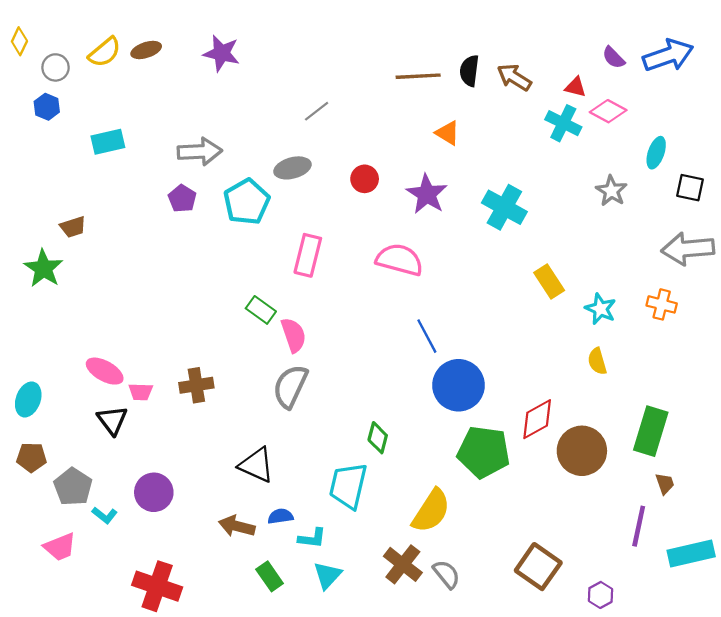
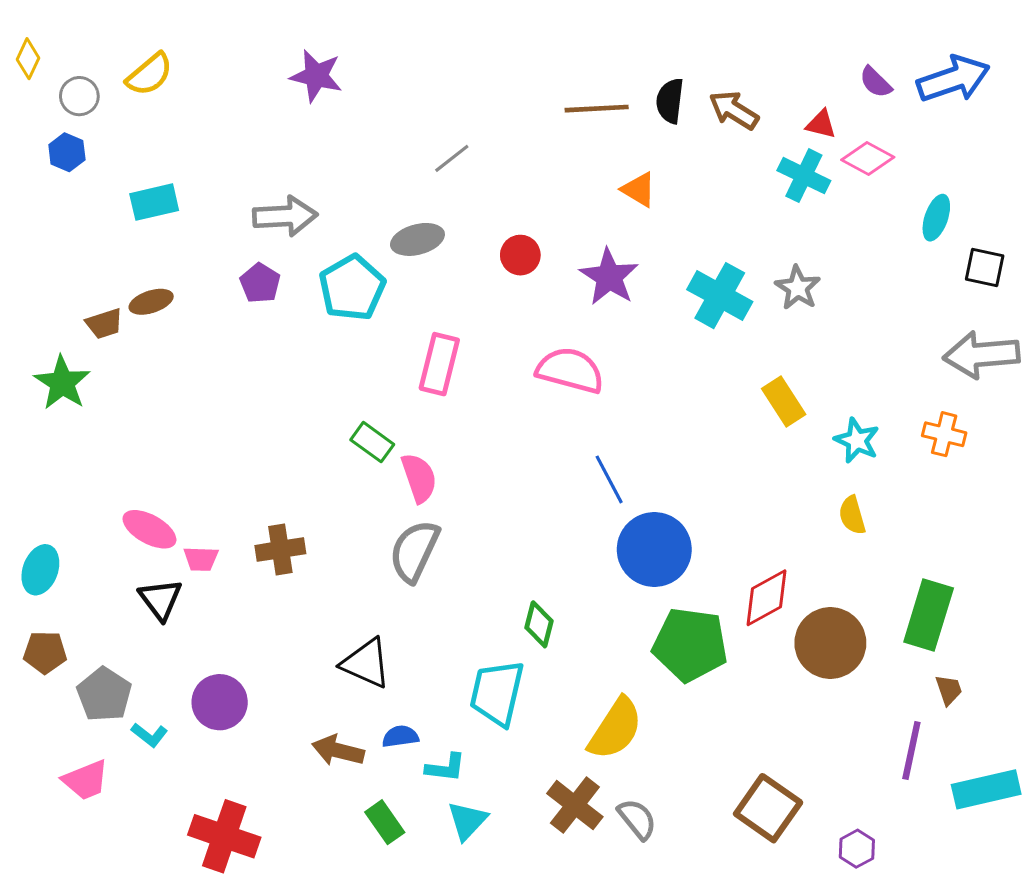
brown ellipse: (146, 50) -> (151, 302), moved
gray star: (611, 191) -> (798, 288), moved

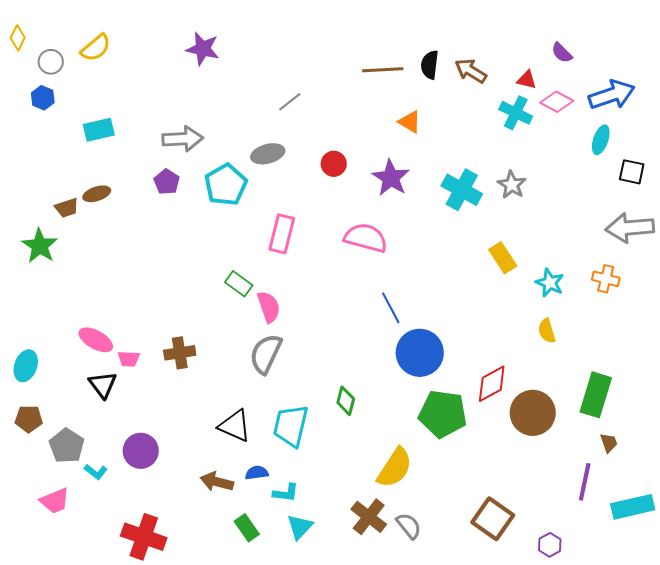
blue arrow: (953, 79) -> (612, 95), moved
cyan trapezoid: (497, 693) -> (291, 426), moved

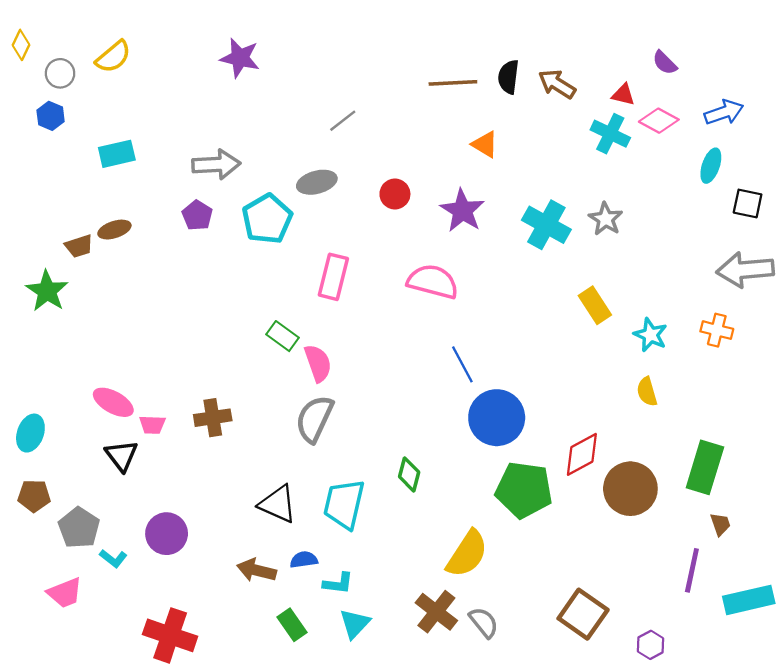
blue arrow: (612, 95) -> (724, 112), size x0.7

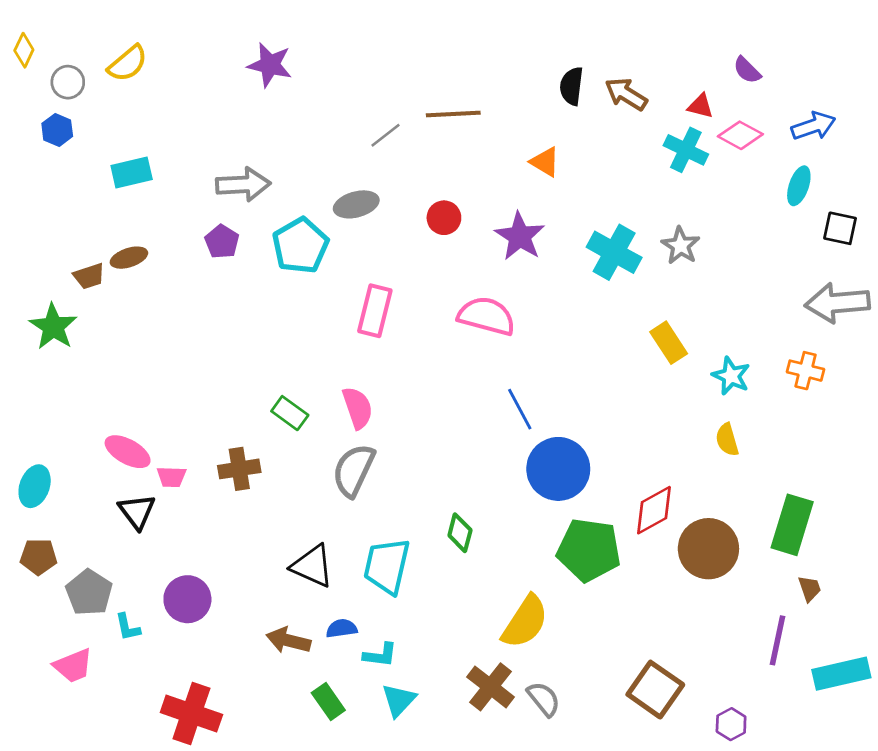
brown line: (453, 83) -> (453, 114), moved
green rectangle: (283, 336) -> (290, 413), moved
cyan L-shape: (113, 558) -> (128, 627), turned 40

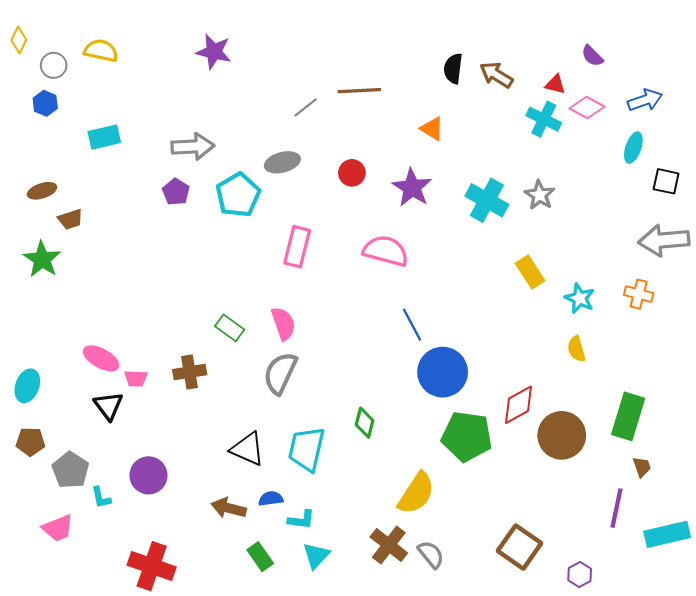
yellow semicircle: (128, 64) -> (101, 51), turned -128
brown ellipse: (129, 258) -> (42, 191), moved

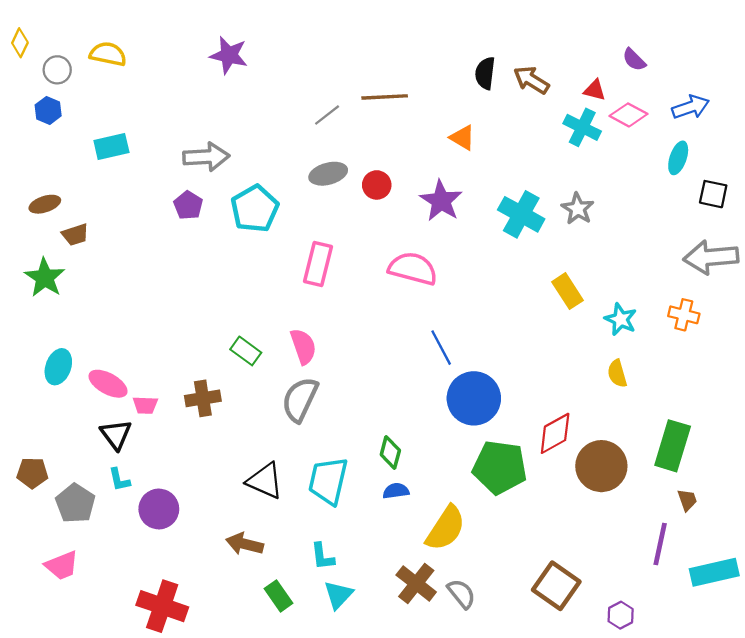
gray ellipse: (282, 162) -> (328, 174), moved
cyan ellipse: (27, 386) -> (58, 367), moved
cyan L-shape: (101, 498) -> (119, 480), moved
blue semicircle: (271, 499) -> (396, 491), moved
cyan L-shape: (301, 520) -> (323, 556), turned 76

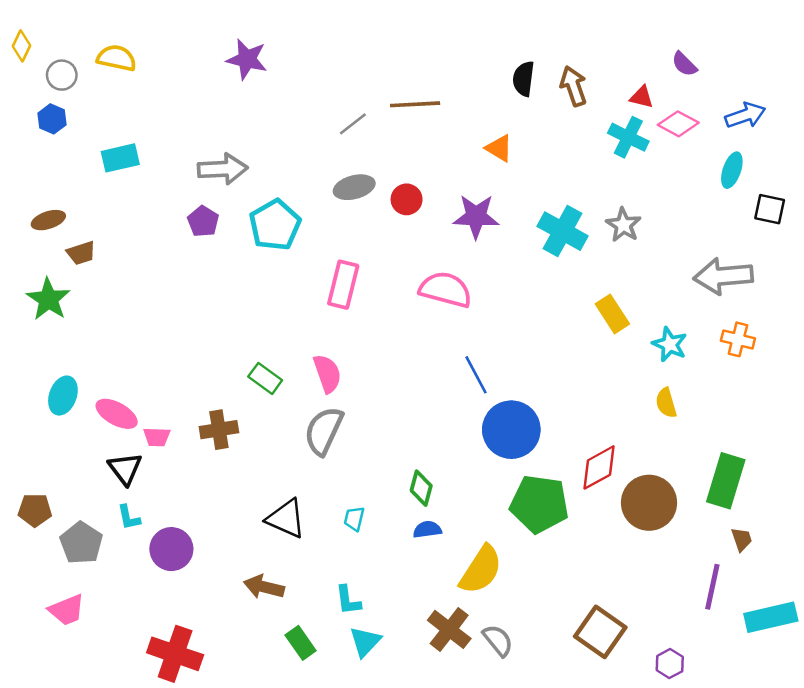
brown arrow: (531, 80) -> (573, 86), turned 39
purple star: (441, 201) -> (476, 216), turned -30
gray arrow: (711, 257) -> (723, 276), moved
cyan trapezoid: (328, 481) -> (354, 519), size x0.5

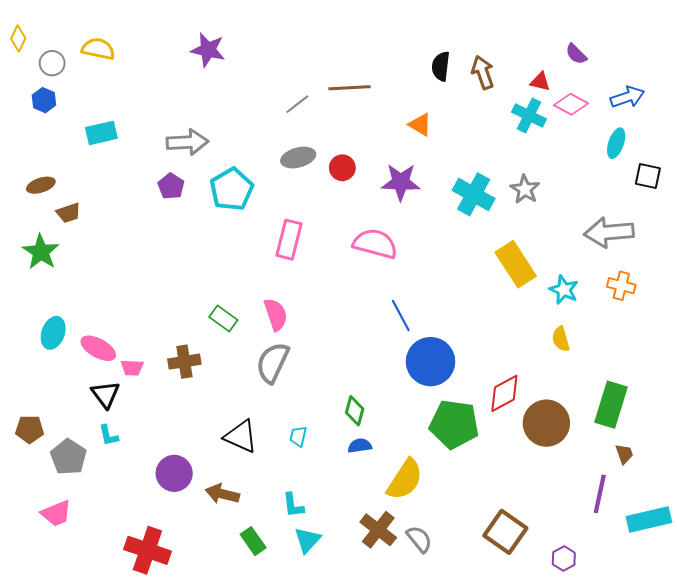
yellow rectangle: (612, 314) -> (516, 264), size x1.4
purple circle: (171, 549) -> (174, 473), moved

